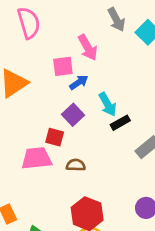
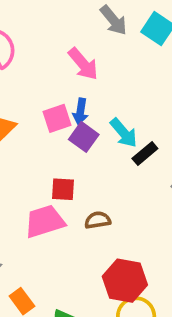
pink square: (63, 66) -> (57, 118), moved
blue arrow: (79, 82) -> (80, 112), turned 144
purple square: (73, 115) -> (84, 137), moved

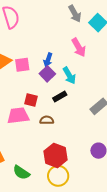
pink arrow: (83, 64) -> (79, 47), moved
pink square: (57, 118) -> (22, 65), moved
black rectangle: (145, 153) -> (60, 97), moved

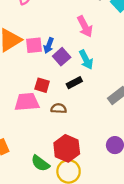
pink arrow: (79, 47) -> (85, 26), moved
blue arrow: (48, 60) -> (49, 45), moved
green semicircle: (21, 172) -> (40, 163), moved

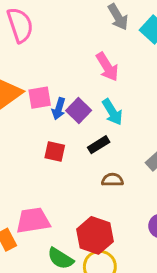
blue arrow: (49, 45) -> (59, 109), moved
pink trapezoid: (27, 102) -> (33, 220), moved
brown semicircle: (59, 108) -> (112, 180), moved

